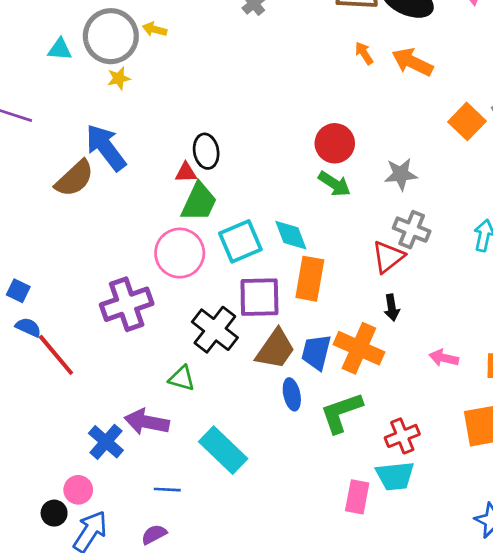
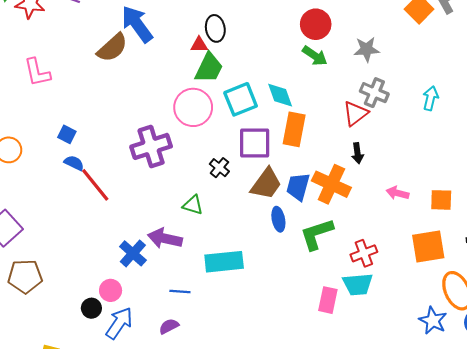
black cross: (215, 330) -> (219, 168), size x0.6
cyan rectangle: (223, 450) -> (224, 262), turned -51

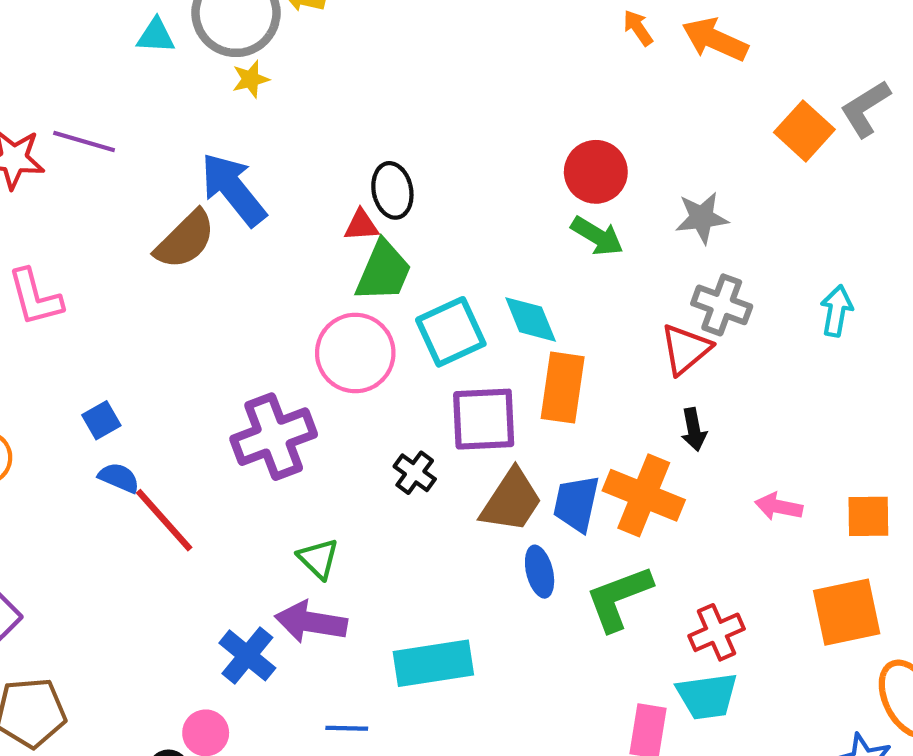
blue square: (67, 134) -> (101, 420), turned 36
green triangle: (193, 205) -> (318, 559), moved, turned 30

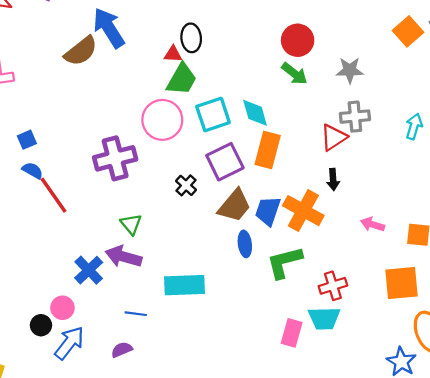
gray cross: (722, 305) -> (355, 117), turned -32
purple square: (484, 419) -> (225, 162), turned -30

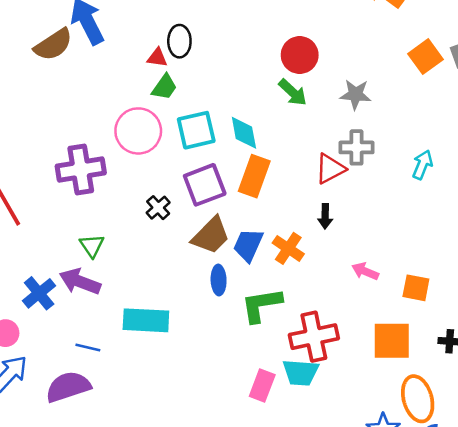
green trapezoid: (182, 79) -> (164, 87), size x0.7
orange cross: (303, 211) -> (288, 248), size x0.7
red cross: (333, 286) -> (314, 337), size x1.5
purple semicircle: (122, 350) -> (68, 387), size x1.8

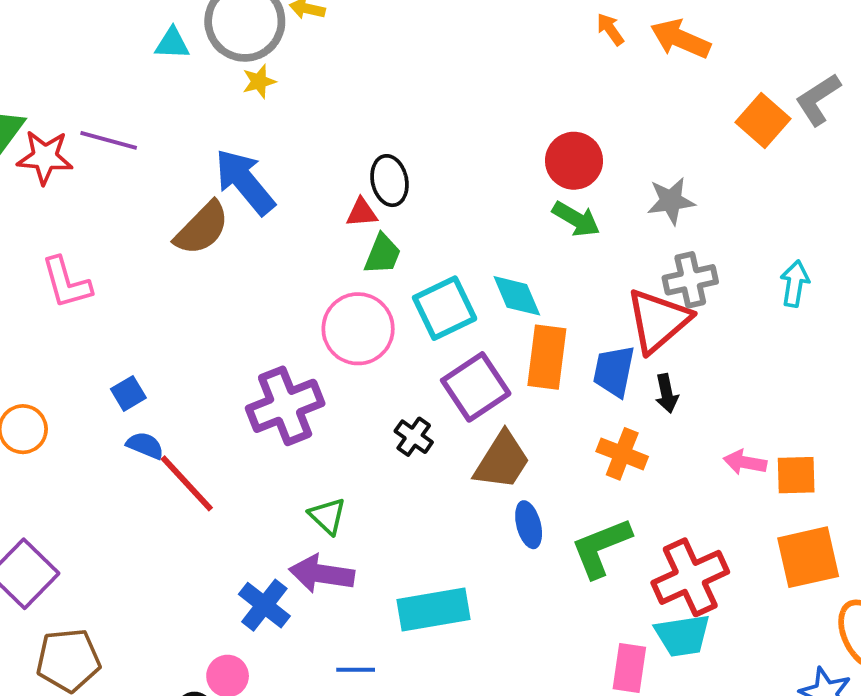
red triangle: (330, 169) -> (658, 321), size x1.4
blue trapezoid: (248, 245) -> (614, 371), moved
orange square: (416, 288) -> (796, 475), moved

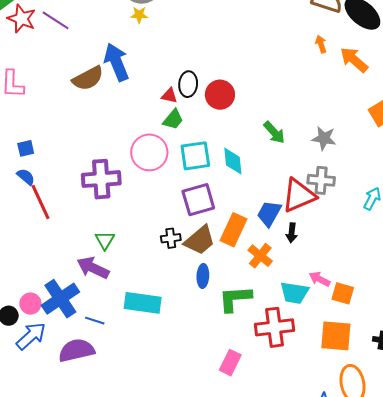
red circle: (574, 161) -> (220, 95), moved
orange rectangle: (547, 357) -> (234, 230), moved
black cross: (414, 437) -> (171, 238), moved, turned 30
blue cross: (264, 605) -> (60, 299), moved, size x1.4
cyan trapezoid: (683, 635) -> (294, 293), moved

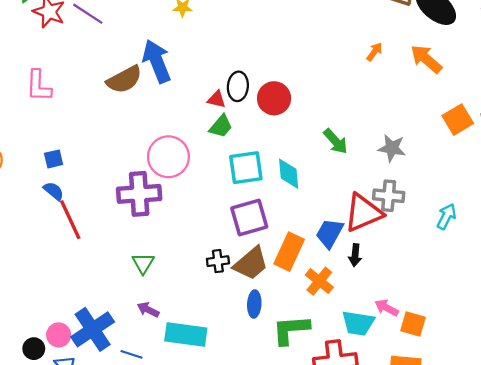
orange arrow: (321, 44) -> (375, 52), moved, turned 54
pink circle: (149, 152) -> (168, 157), moved
purple arrow: (93, 268) -> (148, 310), moved, size x0.6

